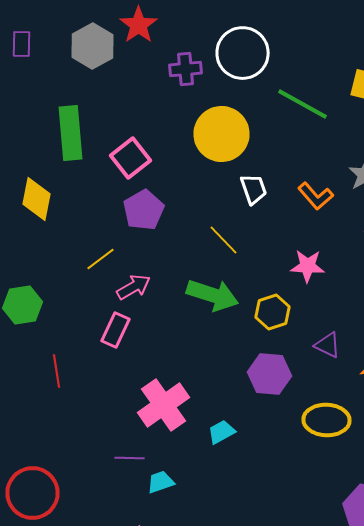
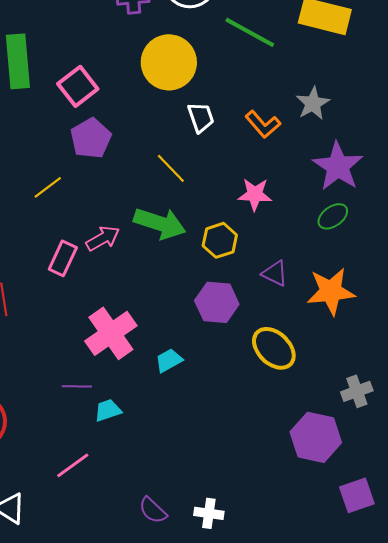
pink arrow: (134, 287) -> (103, 238), moved
yellow ellipse: (326, 420) -> (274, 348), turned 42

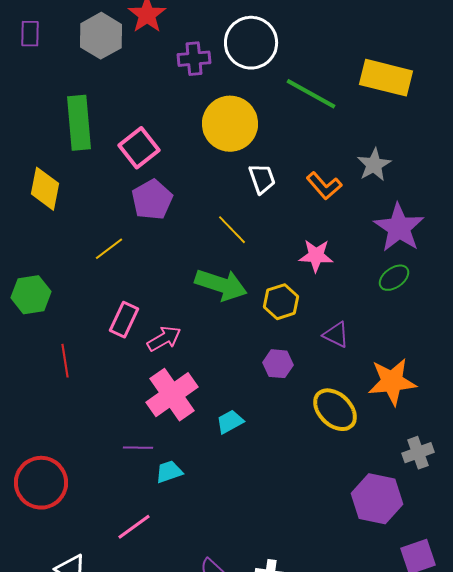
pink arrow: (103, 238) -> (164, 339), moved
orange star: (331, 291) -> (392, 382), moved
purple hexagon: (217, 302) -> (278, 364), size x0.7

